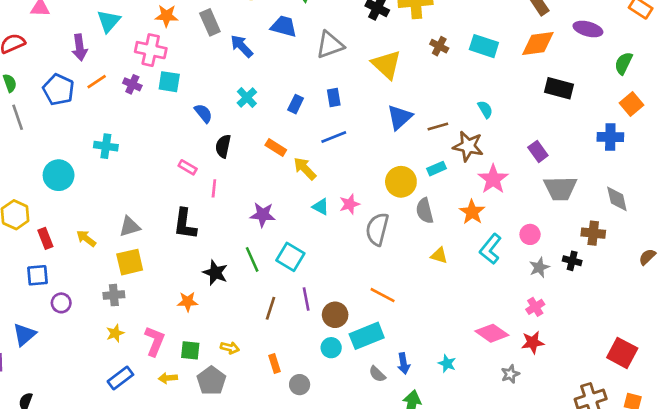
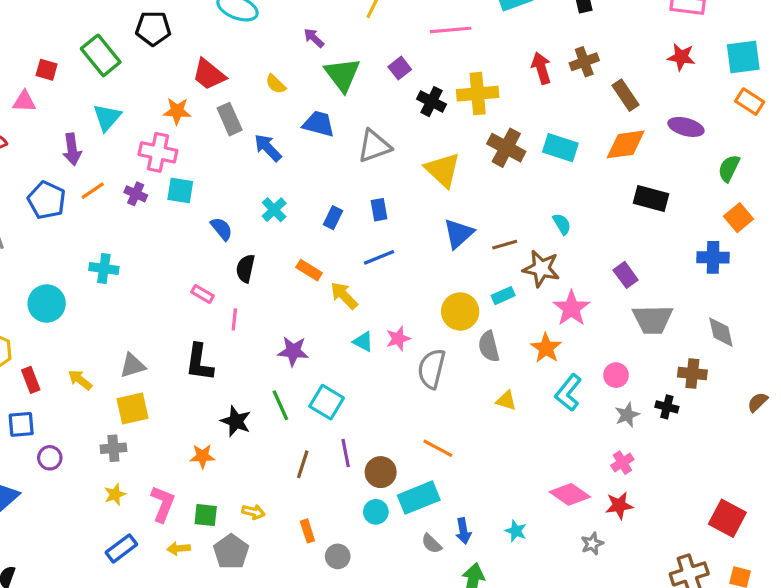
brown cross: (439, 46) -> (506, 148), size x1.6

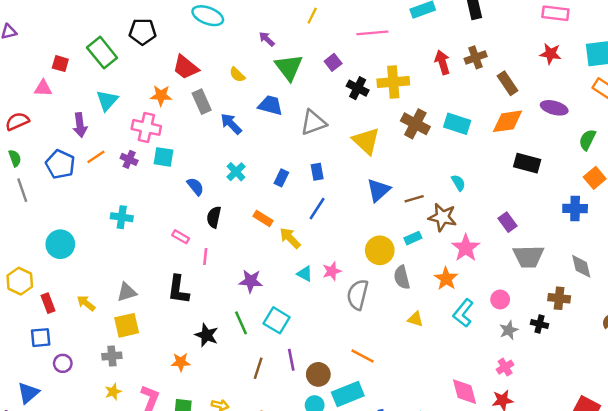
blue line: (379, 257) -> (317, 209), turned -35
cyan cross: (104, 269) -> (122, 217), moved
pink diamond: (570, 494) -> (465, 392), turned 40

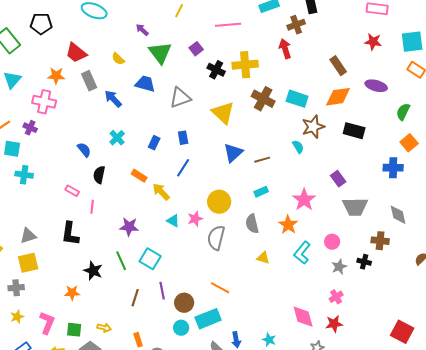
brown cross: (476, 57) -> (296, 25), moved
cyan square: (163, 157) -> (12, 149), moved
brown star: (442, 217) -> (313, 127), moved, turned -30
yellow circle: (380, 250) -> (219, 202), moved

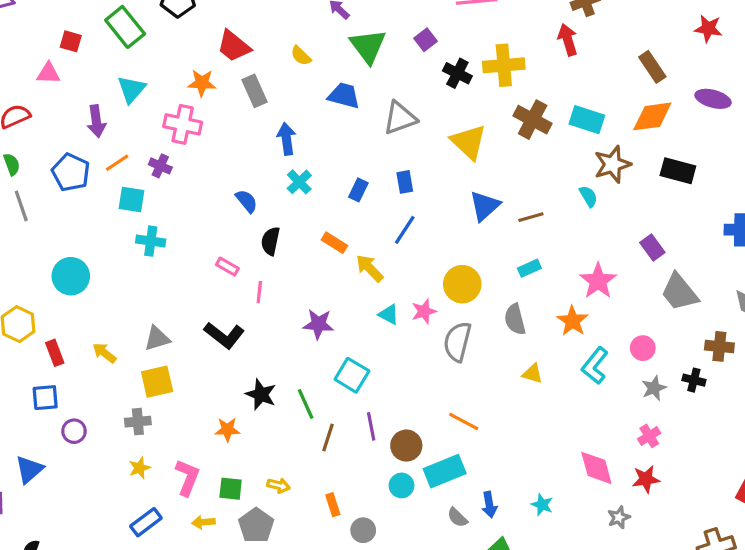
blue arrow: (113, 99) -> (286, 139), moved, turned 36
gray trapezoid: (355, 207) -> (680, 292), turned 52
black L-shape: (70, 234) -> (224, 335), turned -60
green line: (121, 261) -> (306, 404), moved

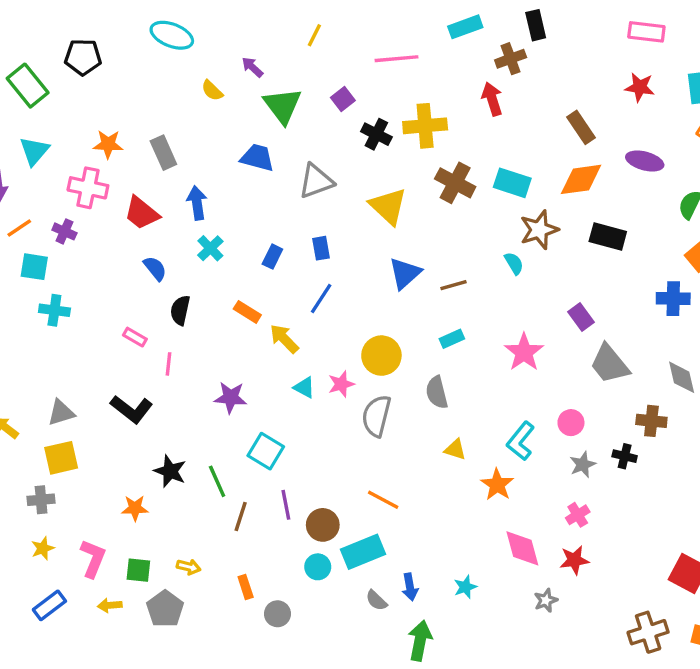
red trapezoid: (234, 46) -> (142, 213), moved
yellow semicircle: (301, 56) -> (212, 91), moved
orange star: (572, 321) -> (497, 485), moved
cyan star: (542, 505) -> (465, 587), turned 30

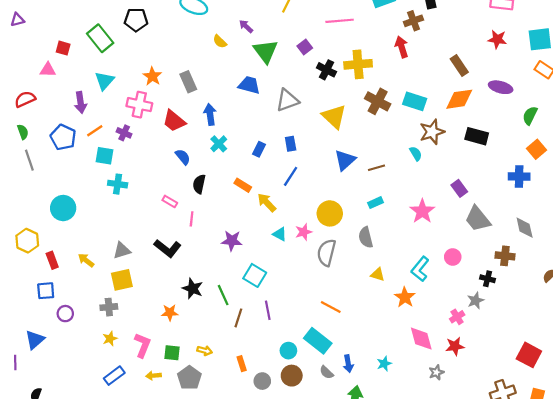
orange star: (108, 144) -> (152, 76), turned 30
gray star: (583, 465) -> (476, 301), moved
brown circle: (323, 525) -> (292, 376), moved
cyan rectangle: (363, 552) -> (318, 341), turned 60

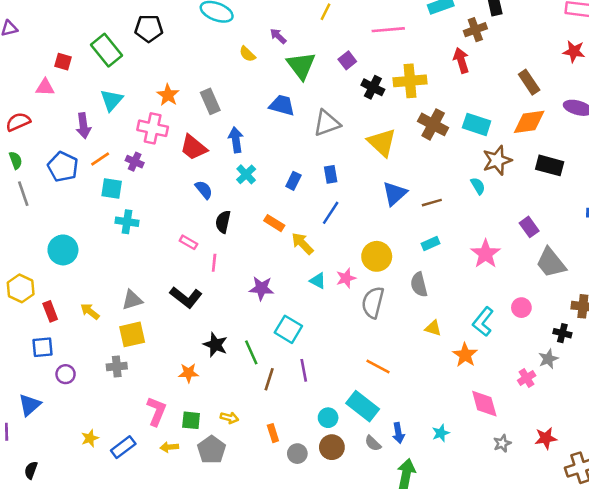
yellow star: (110, 339) -> (90, 438), moved
red star: (455, 346) -> (546, 438), moved

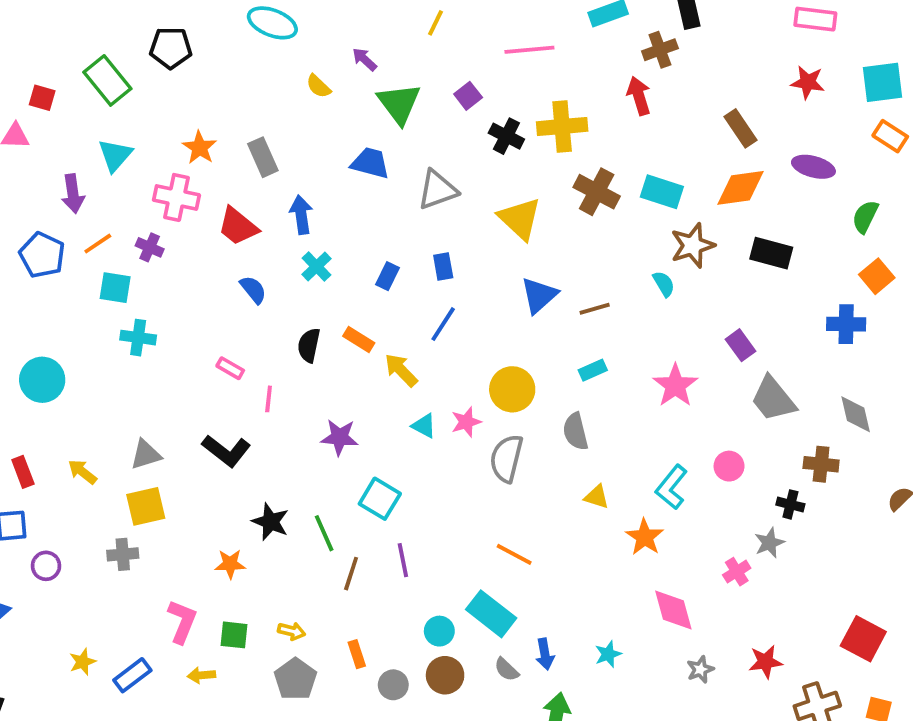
black semicircle: (223, 222) -> (309, 345), moved
gray pentagon: (212, 450) -> (295, 679), moved

